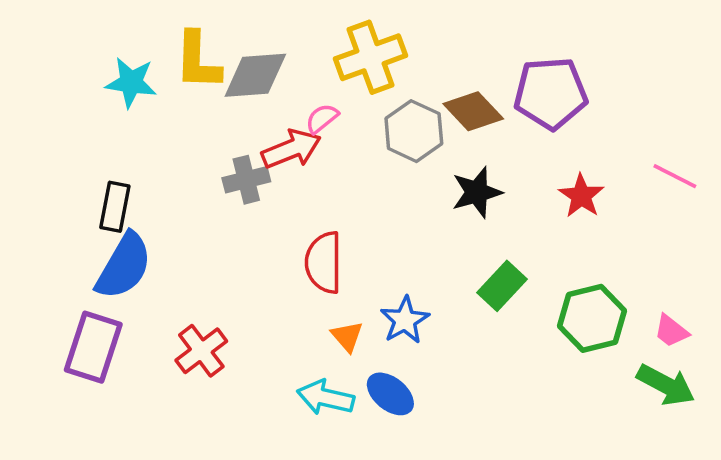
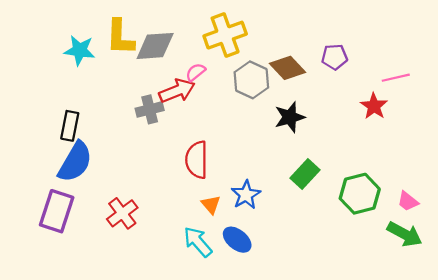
purple pentagon: (551, 93) -> (335, 57), size x0.6
pink line: (675, 176) -> (396, 78), moved, turned -40
red star: (581, 196) -> (374, 106), moved
cyan arrow: (326, 398) -> (198, 242), turned 36

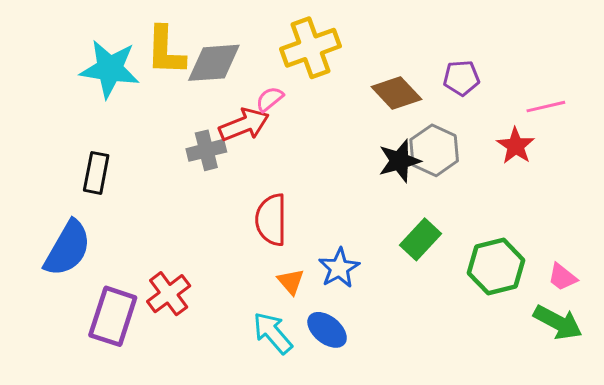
cyan star: (80, 50) -> (110, 69), size x1.4
gray hexagon: (251, 80) -> (434, 150), moved
blue semicircle: (75, 162) -> (68, 248), moved
purple rectangle: (57, 211) -> (113, 316), moved

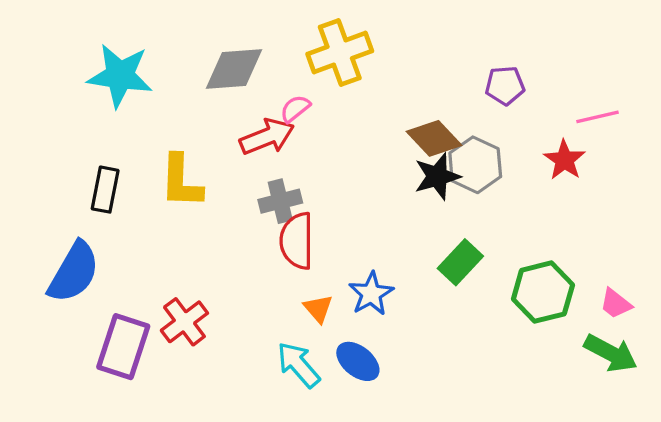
yellow L-shape: (166, 51) -> (181, 181), moved
brown diamond: (396, 93) -> (434, 138), moved
gray cross: (206, 150) -> (280, 201), moved

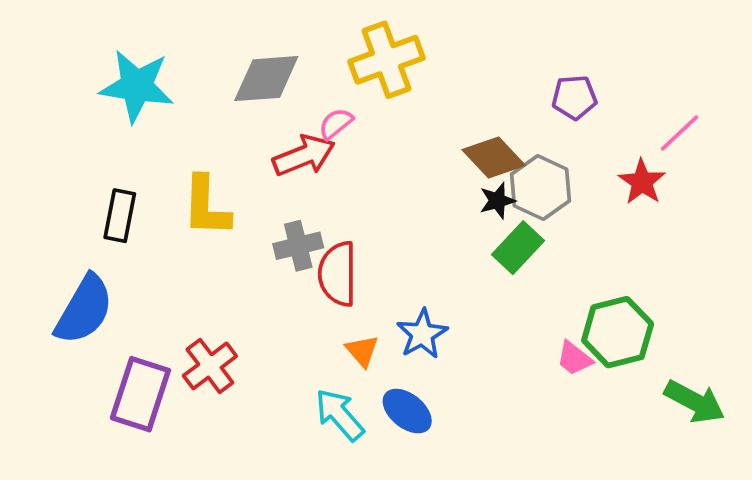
pink line: (597, 117) -> (680, 133), turned -30
black star: (437, 176) -> (497, 201), size x0.7
gray cross: (280, 201) -> (298, 246), moved
green rectangle: (460, 262) -> (518, 248), moved
pink trapezoid: (616, 304) -> (574, 358), moved

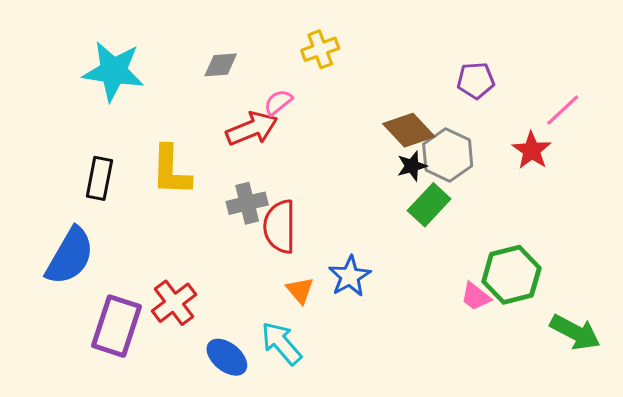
yellow cross: (387, 60) -> (320, 49), size x0.6
gray diamond: (266, 79) -> (221, 65), size x0.6
blue ellipse: (407, 411) -> (227, 357), moved

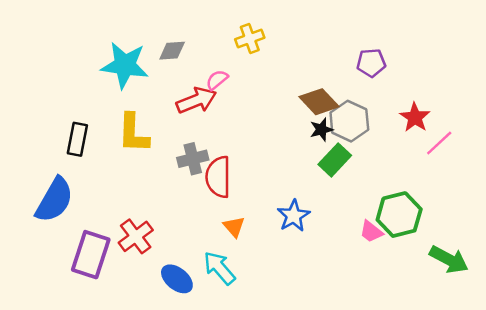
cyan star: (113, 71) -> (125, 65), moved
pink line: (563, 110) -> (439, 143), moved
blue star: (350, 276) -> (293, 216), moved

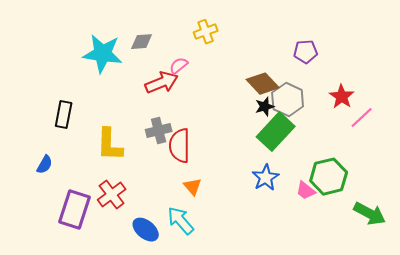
yellow L-shape: (133, 133) -> (110, 145), moved
green rectangle: (335, 160) -> (276, 132), size x1.4
blue semicircle: (54, 200) -> (45, 165), size x0.5
blue star: (293, 216) -> (266, 178), moved

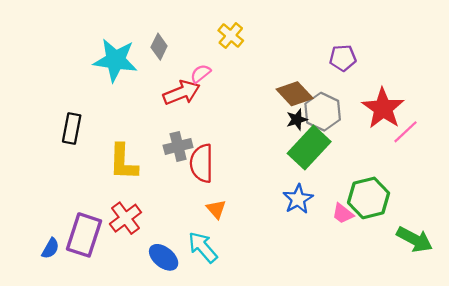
yellow cross: (206, 32) -> (231, 36), turned -30
gray diamond: (142, 42) -> (159, 47), turned -60
red star: (342, 97) -> (383, 108), size x1.5
blue semicircle: (45, 165) -> (50, 248), moved

